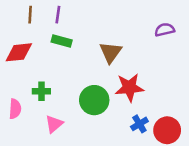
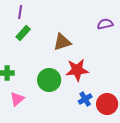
green rectangle: (62, 41) -> (23, 33), turned -63
brown triangle: (111, 52) -> (62, 42), turned 36

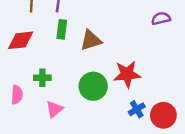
green rectangle: (23, 33) -> (62, 29), turned -35
brown triangle: (62, 42) -> (91, 40), moved

